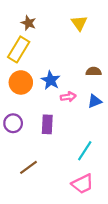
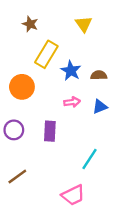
yellow rectangle: (19, 49) -> (46, 54), moved
blue star: (51, 80) -> (71, 71), moved
brown line: (29, 167) -> (17, 176), moved
pink trapezoid: (83, 184) -> (73, 195), moved

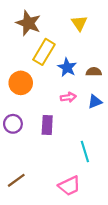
brown star: (30, 24) -> (28, 23), size x1.6
cyan line: (89, 159) -> (85, 151), turned -50
brown line: (17, 176) -> (16, 180), moved

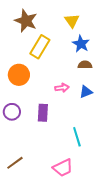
blue star: (67, 67) -> (81, 44), moved

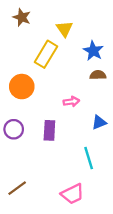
brown star: (26, 21) -> (22, 17), moved, size x0.7
yellow triangle: (72, 21) -> (64, 29), moved
blue triangle: (86, 92) -> (99, 122), moved

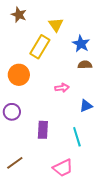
purple rectangle: (49, 130) -> (43, 130), moved

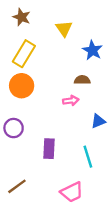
yellow rectangle: (40, 47) -> (24, 54), moved
brown semicircle: (85, 65) -> (82, 80), moved

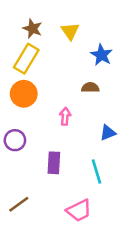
brown star: (22, 17) -> (33, 29), moved
pink arrow: (71, 101) -> (65, 116), moved, turned -77

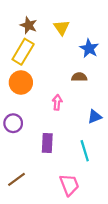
pink trapezoid: (79, 210) -> (69, 185), turned -85

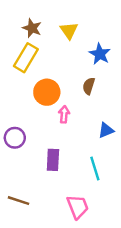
brown semicircle: (79, 77) -> (89, 86), turned -72
orange circle: (21, 82) -> (47, 92), moved
brown line: (16, 179) -> (18, 201), turned 54

